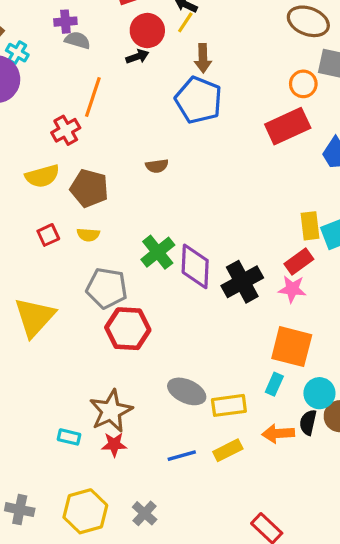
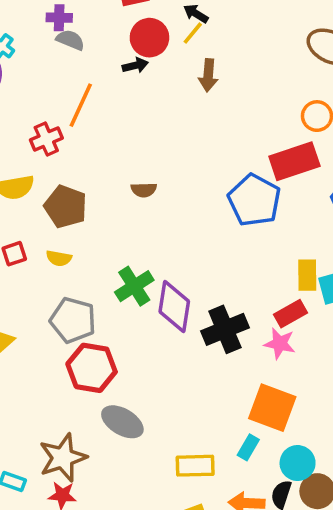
blue pentagon: (199, 100) -> (254, 200), moved
gray ellipse: (187, 391) -> (122, 422), moved

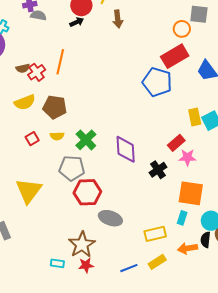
orange line: (81, 105) -> (60, 62), moved
brown semicircle: (144, 190) -> (23, 68), moved
green cross: (134, 286) -> (86, 140), moved
red rectangle: (291, 314) -> (176, 143), moved
black cross: (225, 329) -> (158, 170), moved, size x0.7

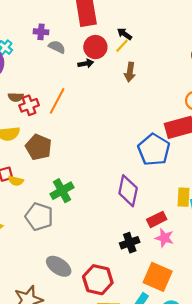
gray semicircle: (38, 15) -> (57, 47), moved
yellow semicircle: (57, 136) -> (16, 181), moved
purple diamond: (126, 149) -> (128, 191), moved
red hexagon: (87, 192) -> (98, 280), moved
gray ellipse: (110, 218) -> (59, 266), moved

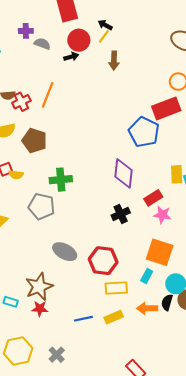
green cross: (62, 191) -> (61, 180), turned 30
black cross: (130, 243) -> (121, 214), moved

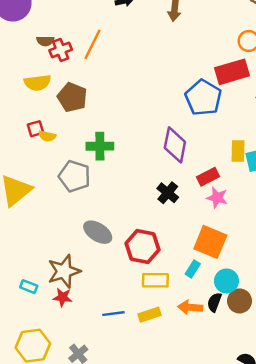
black cross: (121, 214) -> (168, 193), turned -30

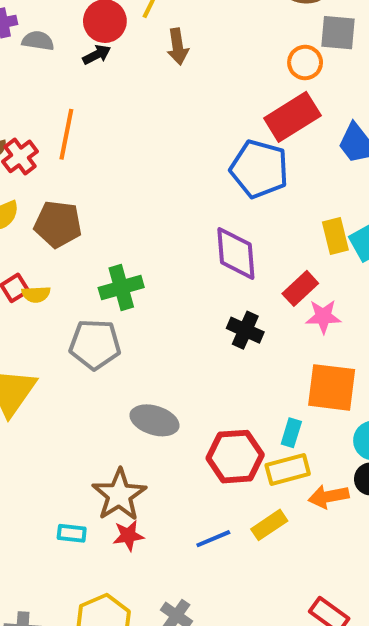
red hexagon: (142, 247) -> (235, 457), moved
cyan rectangle: (193, 269) -> (291, 433), moved
yellow rectangle: (155, 280) -> (288, 469), moved

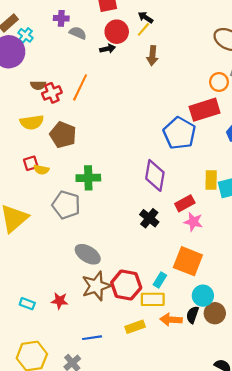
brown star: (119, 495) -> (96, 286), moved
red star: (128, 535) -> (60, 301), moved
blue line: (213, 539) -> (92, 338), moved

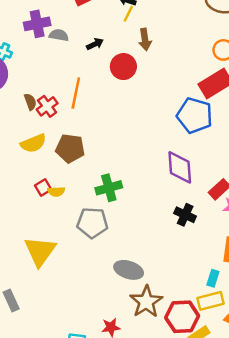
purple cross: (61, 18) -> (37, 24), size x1.5
red circle: (117, 32) -> (123, 67), moved
brown semicircle: (38, 85) -> (30, 102), turned -96
red hexagon: (126, 285) -> (182, 317), moved

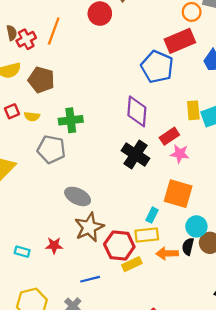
yellow semicircle: (56, 192) -> (32, 116), moved
black cross: (185, 215) -> (135, 155), size x1.4

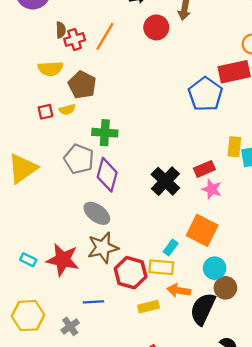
purple diamond: (137, 111) -> (107, 175), moved
yellow semicircle: (32, 116) -> (67, 110), moved, turned -32
red star: (54, 246) -> (63, 260), size x1.8
black semicircle: (188, 247) -> (203, 309), moved, size x1.8
yellow rectangle: (132, 264) -> (148, 307), moved

